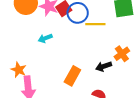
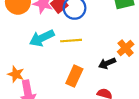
yellow line: (95, 24) -> (71, 41), moved
cyan arrow: (45, 38) -> (42, 38), size x1.6

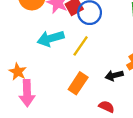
yellow line: (71, 41) -> (81, 46), turned -60

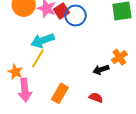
yellow line: (81, 46) -> (38, 58), moved
orange rectangle: (78, 83) -> (60, 93), moved

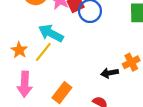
cyan arrow: (43, 41) -> (51, 33), turned 40
orange star: (15, 72) -> (19, 50), moved

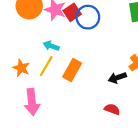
cyan arrow: (51, 33) -> (51, 46), size x0.6
orange rectangle: (62, 93) -> (72, 70), moved

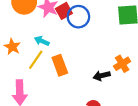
orange star: (21, 68) -> (12, 47), moved
orange rectangle: (72, 70) -> (60, 65), turned -54

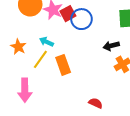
black arrow: (102, 76) -> (111, 46), moved

